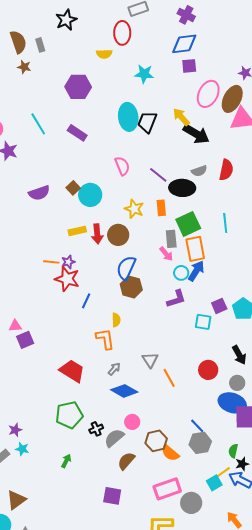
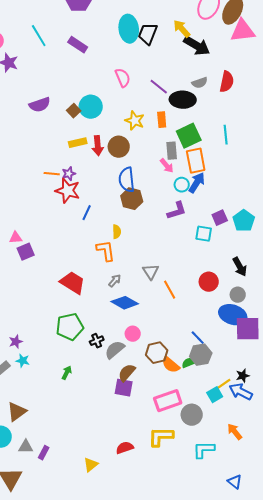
brown square: (73, 188) -> (74, 111), moved
blue semicircle: (126, 268) -> (127, 180), turned -30
green semicircle: (233, 451) -> (189, 363), moved, turned 56
purple square: (112, 496) -> (124, 388), moved

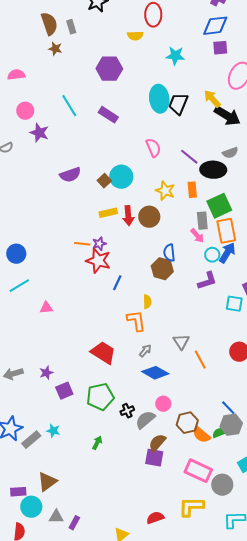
blue semicircle: (127, 180) -> (169, 253), moved, size x0.7
purple square: (26, 252) -> (64, 391), moved
purple star: (16, 342) -> (46, 373), moved
pink rectangle: (168, 401) -> (198, 471), turned 44

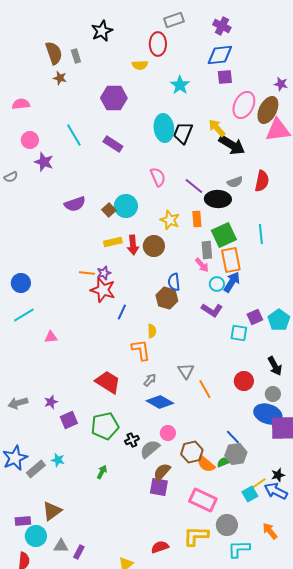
cyan star: (175, 56) -> (180, 85), turned 30
purple L-shape: (207, 281) -> (212, 310), turned 50
gray circle: (222, 485) -> (227, 525), moved

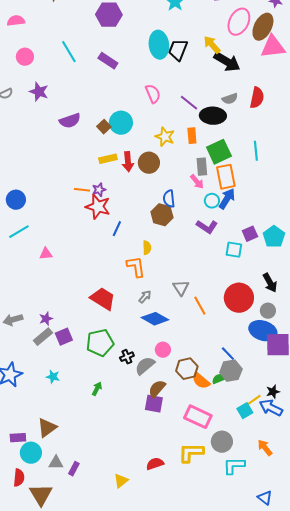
purple star: (44, 162) -> (39, 92), moved
red circle: (244, 381) -> (239, 298), size x1.5
gray rectangle: (36, 469) -> (43, 337), moved

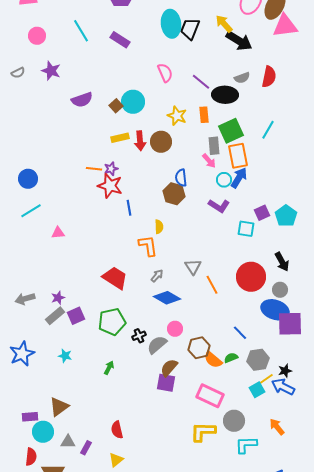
cyan line: (256, 151) -> (268, 130), turned 36
blue line: (117, 229) -> (129, 208), turned -35
gray hexagon: (231, 371) -> (258, 360), moved
red semicircle: (155, 464) -> (117, 430), moved, turned -84
yellow triangle: (121, 481) -> (116, 460), moved

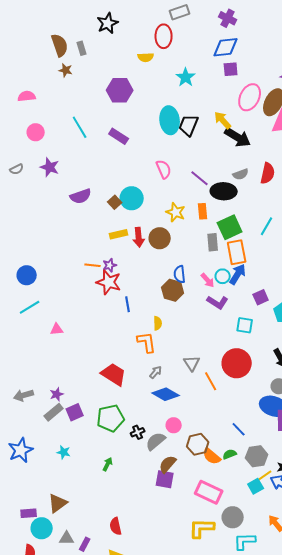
pink arrow: (209, 161) -> (208, 280), moved
purple square: (262, 213) -> (261, 297), moved
red circle: (251, 277) -> (237, 363), moved

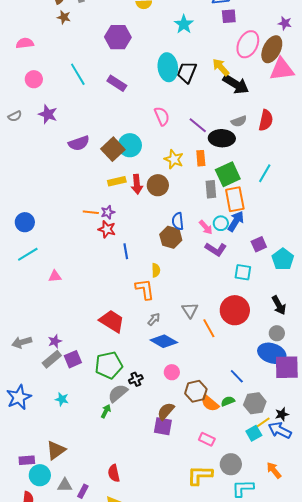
brown square: (115, 202) -> (113, 149), size x1.6
red star: (109, 282) -> (107, 229), size x0.7
gray semicircle: (156, 441) -> (118, 393), moved
pink rectangle: (209, 492) -> (207, 439), size x0.6

